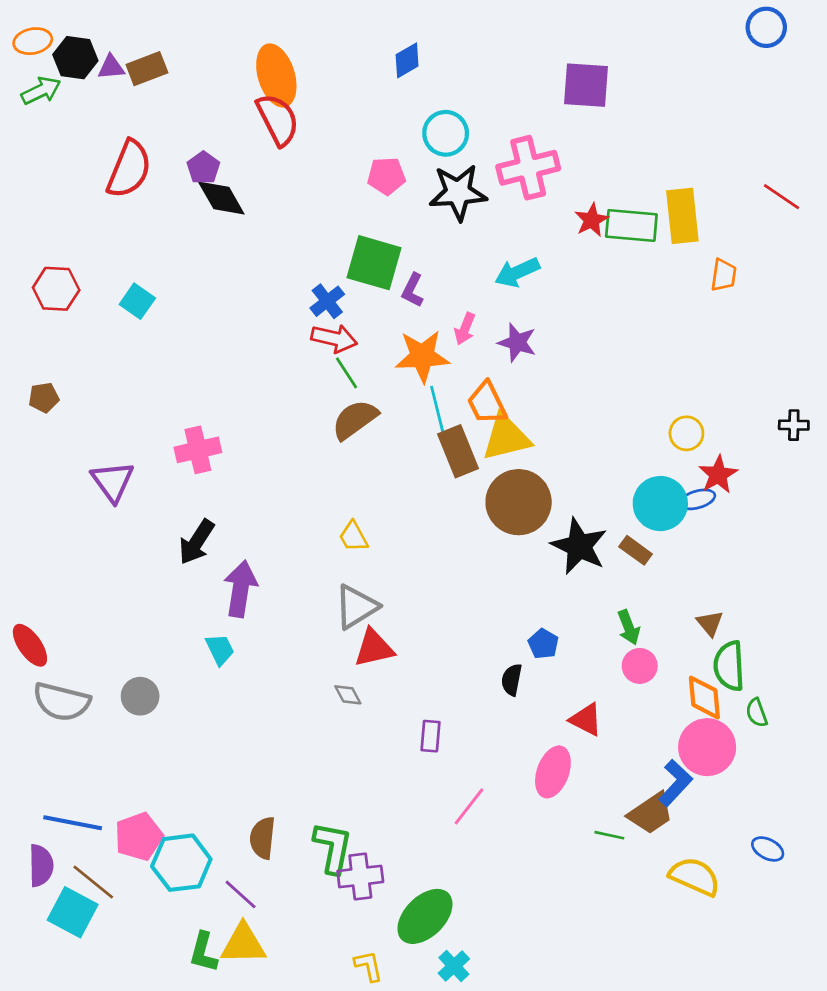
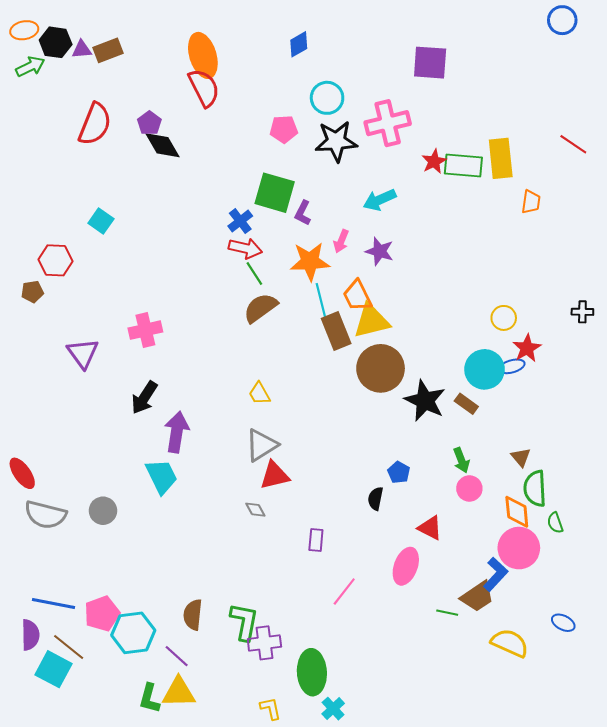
red hexagon: (56, 289) -> (56, 260), moved
cyan trapezoid: (220, 649) -> (162, 476), size x1.5
green ellipse: (425, 916) -> (312, 672), turned -48

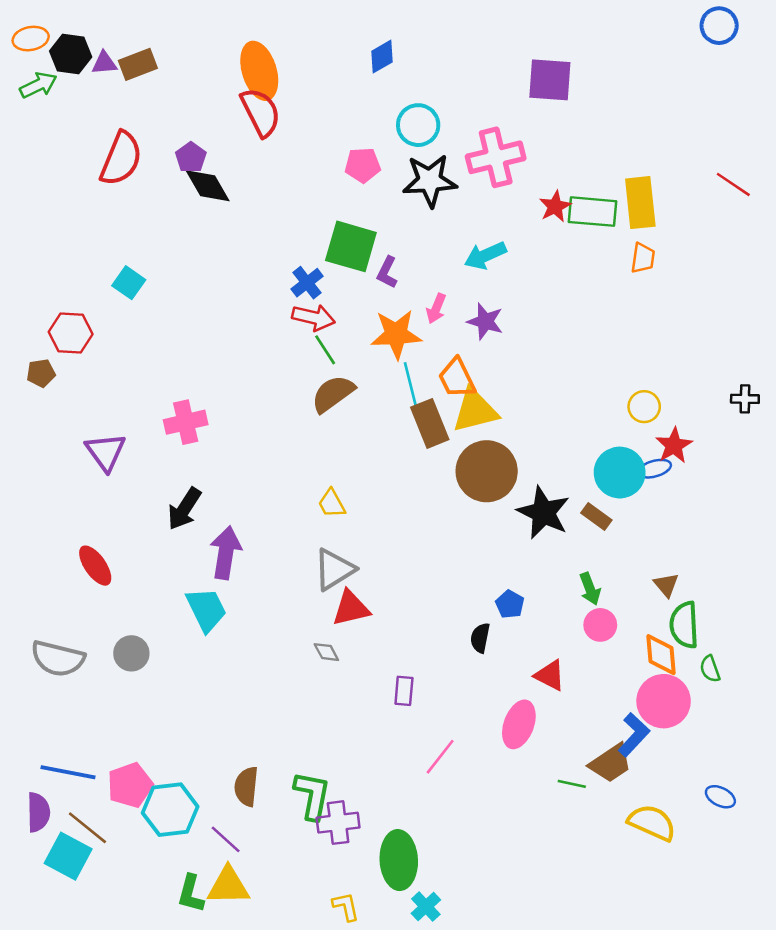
orange trapezoid: (531, 202) -> (643, 258), moved
red ellipse: (22, 473) -> (95, 566), moved

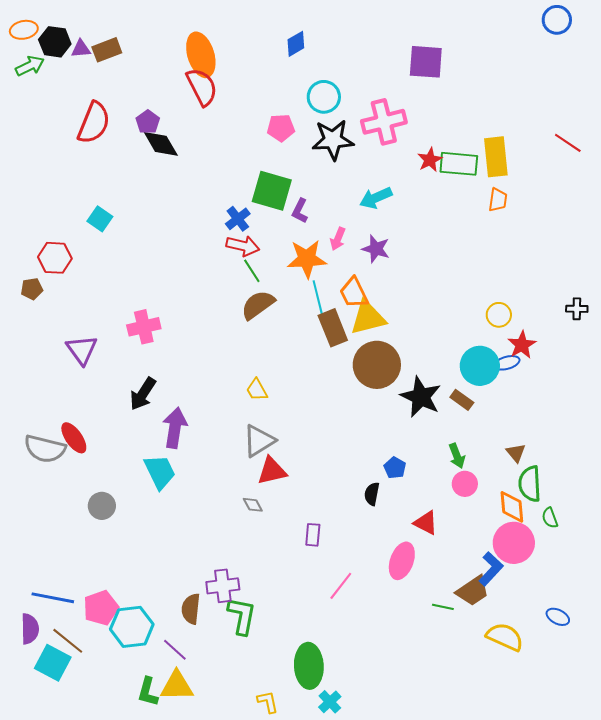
gray semicircle: (58, 659) -> (45, 449), moved
purple cross: (338, 823) -> (223, 586), moved

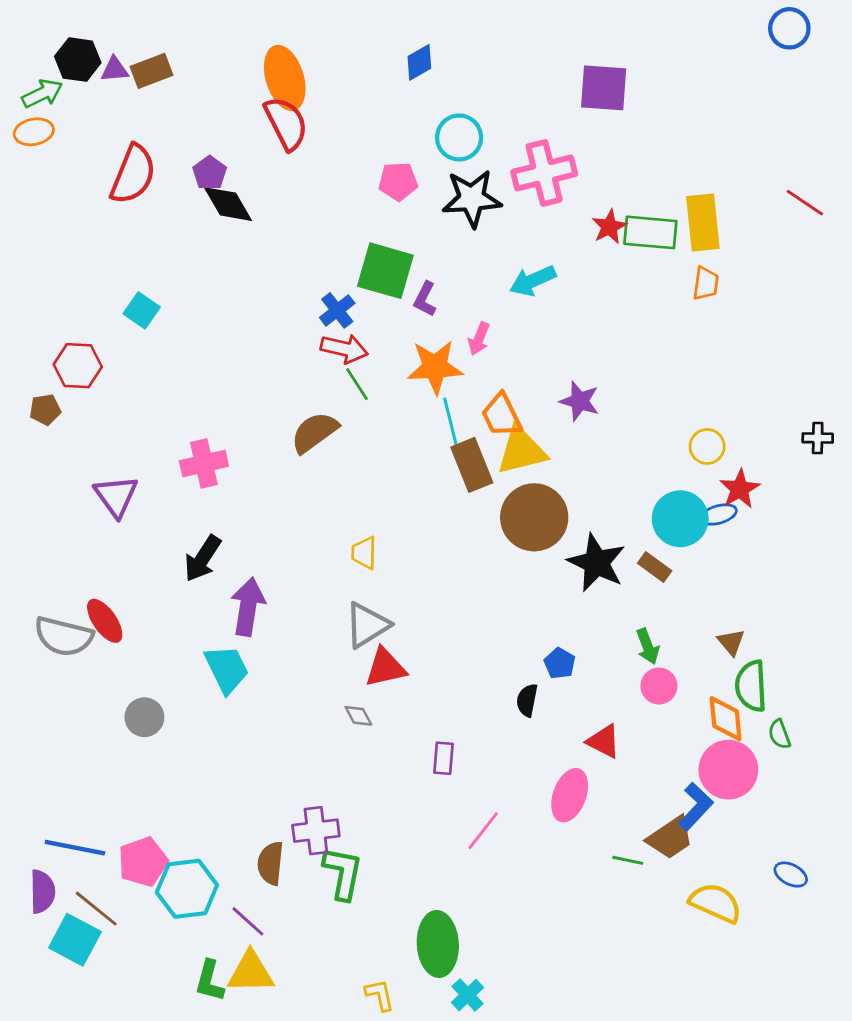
orange ellipse: (24, 30) -> (34, 132), moved
purple star: (376, 249) -> (580, 401), moved
brown semicircle: (258, 305) -> (314, 432), moved
yellow trapezoid: (257, 390) -> (364, 553), turned 30

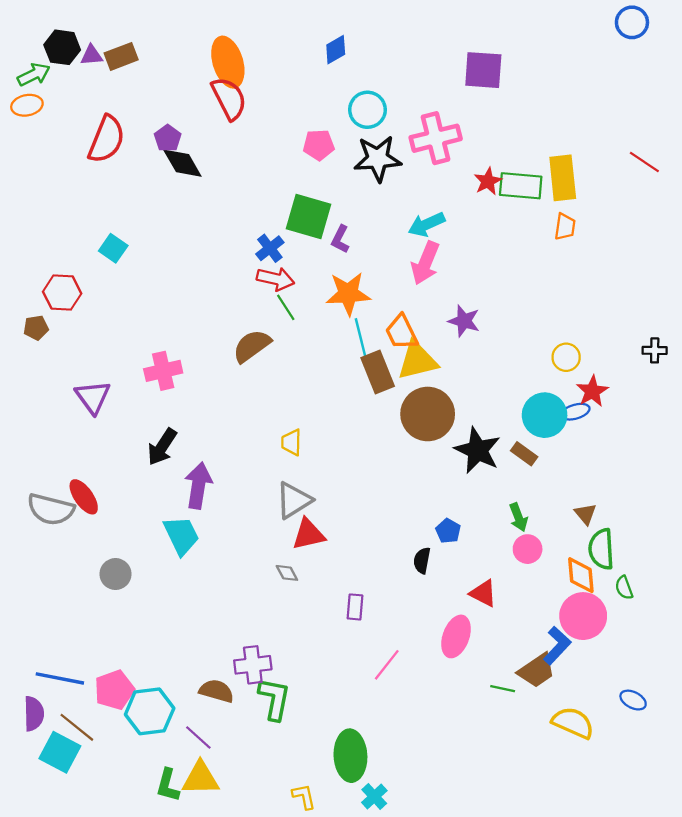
pink arrow: (479, 339) -> (425, 263), moved, size x1.6
brown semicircle: (271, 863) -> (217, 691), turned 100

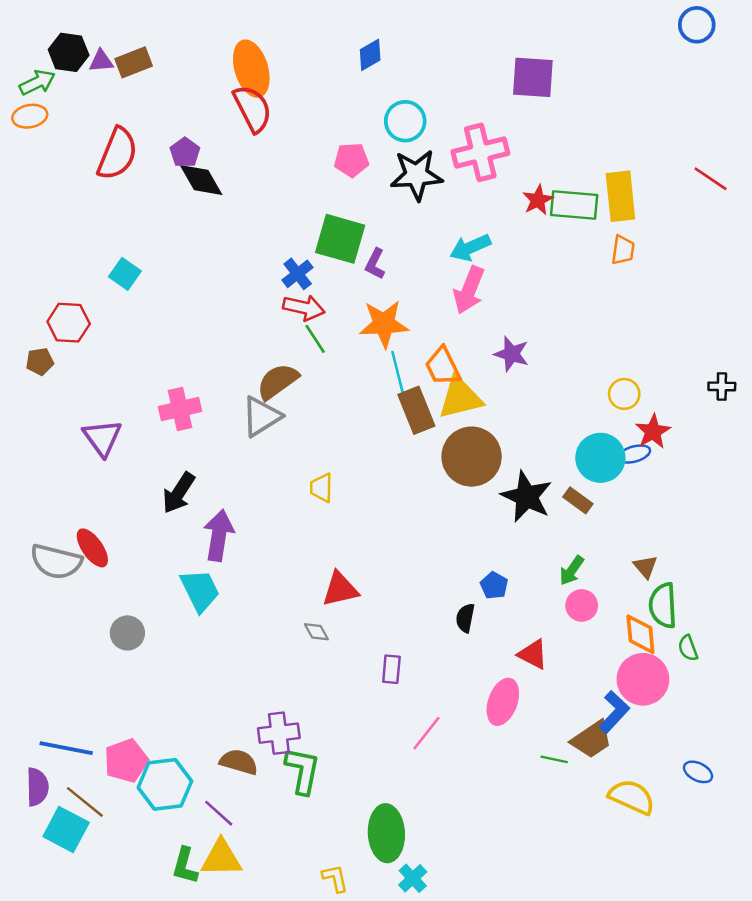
gray triangle: (294, 500) -> (261, 416), moved
green arrow: (518, 517) -> (572, 570), turned 56

